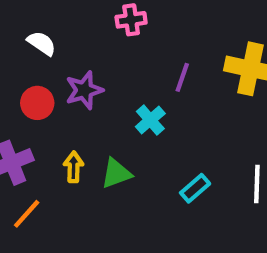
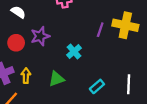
purple line: (182, 77) -> (100, 30), moved
yellow arrow: (74, 167) -> (26, 76), moved

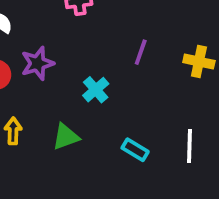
yellow cross: (125, 25) -> (199, 62), moved, size x0.7
cyan rectangle: (97, 86) -> (135, 150), turned 72

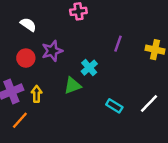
green triangle: (66, 137) -> (72, 86), moved
white line: (190, 146) -> (149, 103), turned 42

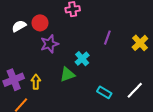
white semicircle: (28, 25) -> (19, 26), moved, turned -64
yellow cross: (155, 50) -> (140, 43), turned 35
red circle: (26, 58) -> (40, 23), moved

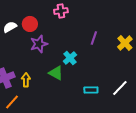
green triangle: (67, 74) -> (56, 73), turned 49
cyan rectangle: (104, 92) -> (91, 90), turned -32

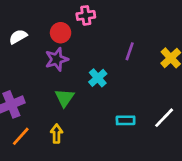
red circle: (30, 24) -> (61, 33), moved
green triangle: (56, 73) -> (65, 98), moved, turned 35
yellow arrow: (26, 80) -> (57, 134), moved

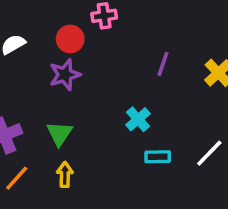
cyan cross: (98, 78) -> (138, 119), moved
green triangle: (65, 98) -> (59, 134), moved

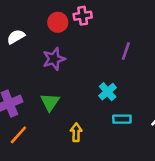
red circle: (70, 39) -> (58, 22), moved
yellow arrow: (65, 175) -> (76, 132), moved

